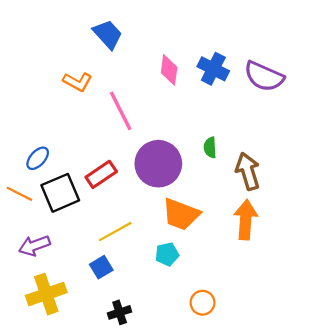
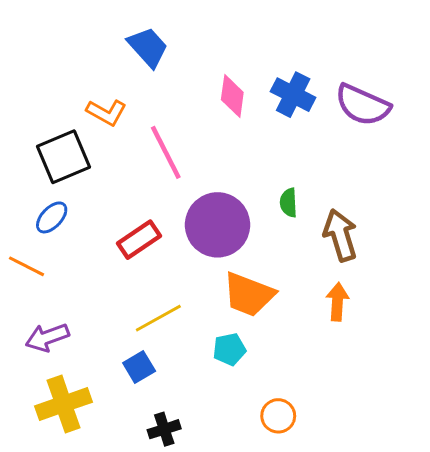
black square: (60, 193) -> (64, 157), moved
orange arrow: (246, 220) -> (337, 302), size x0.7

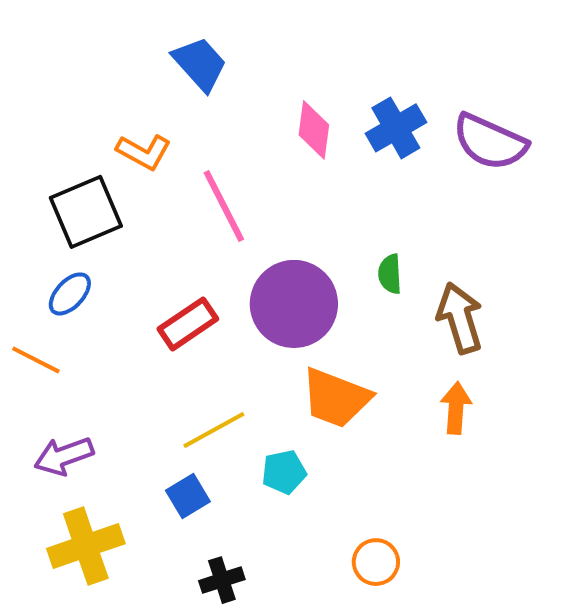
blue cross: (293, 95) -> (396, 128), turned 33
cyan pentagon: (229, 349) -> (284, 472), moved

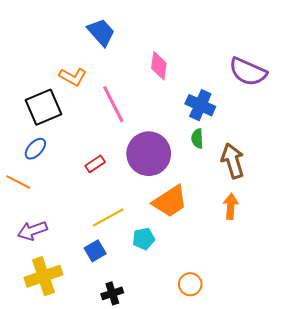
blue cross: (396, 128) -> (200, 105), moved, turned -36
red rectangle: (188, 324) -> (95, 164), size x0.7
orange trapezoid: (336, 398) -> (170, 201), turned -54

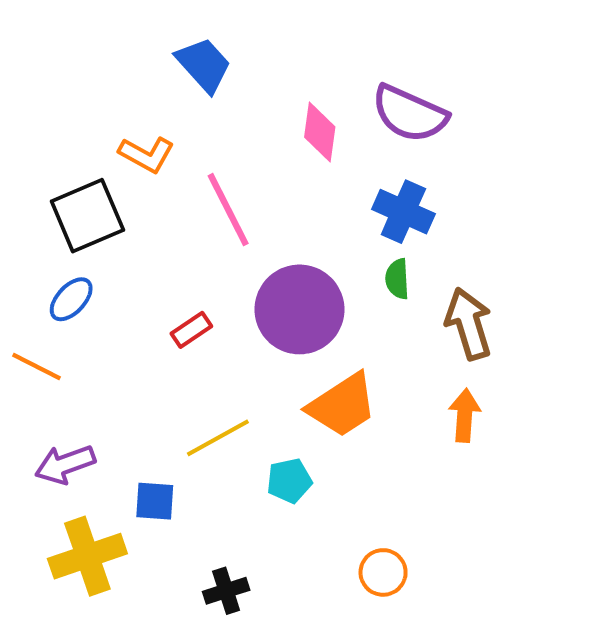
purple semicircle: (248, 72) -> (410, 114), moved
blue square: (95, 251) -> (155, 501), moved, turned 35

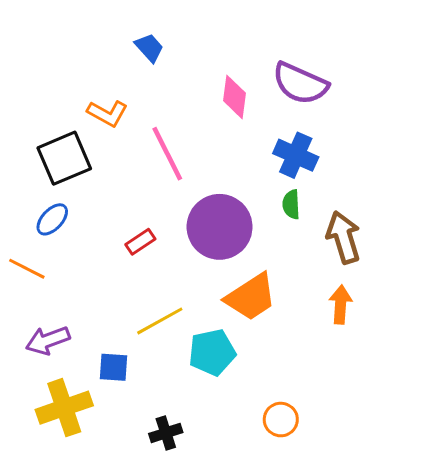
blue trapezoid: (204, 65) -> (149, 48), size x0.7
cyan pentagon: (289, 481) -> (212, 352), size x1.4

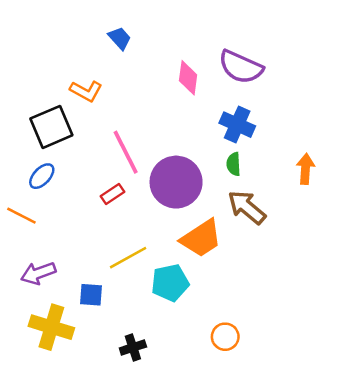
pink line: (167, 154) -> (126, 152), moved
brown arrow: (344, 237) -> (247, 207), moved, turned -33
orange arrow: (341, 305) -> (305, 169), moved
yellow cross: (64, 408) -> (51, 327), turned 36

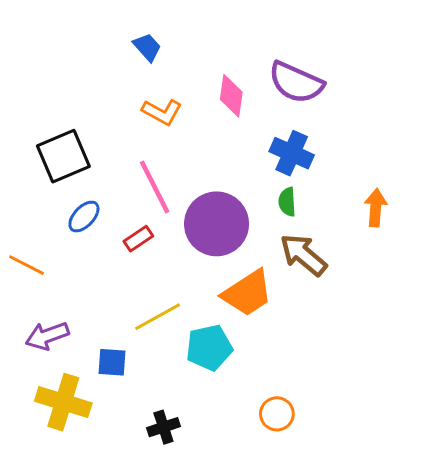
orange L-shape: (86, 91) -> (162, 112), moved
blue ellipse: (42, 176) -> (84, 217), moved

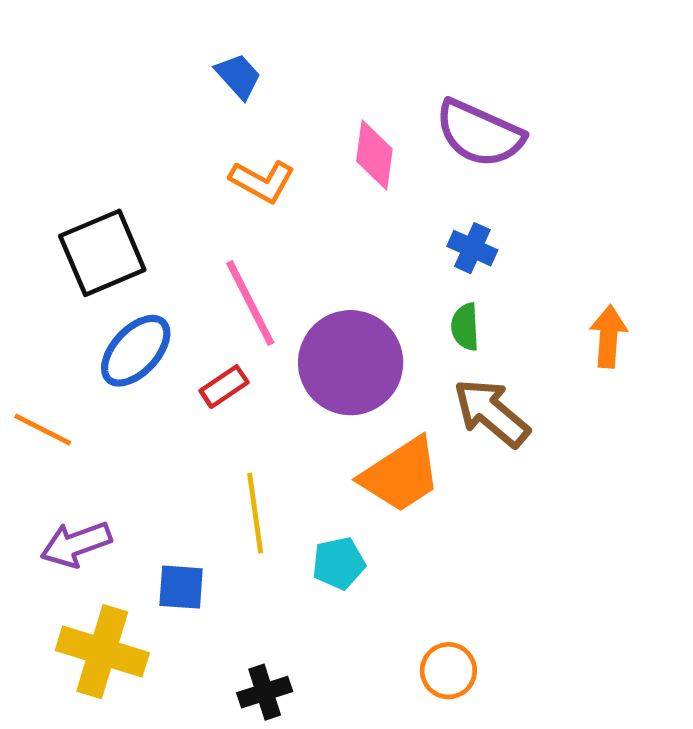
blue cross: (292, 153) -> (472, 248), size x0.7
blue ellipse: (84, 217) -> (136, 351), size x1.4
yellow line: (158, 317) -> (255, 513), turned -69
cyan pentagon: (209, 348) -> (339, 563), size x0.7

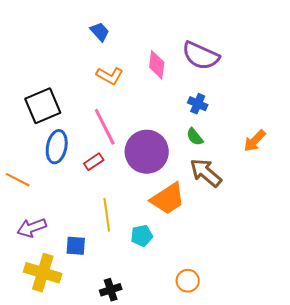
green semicircle: (465, 327) -> (195, 137), turned -36
orange arrow: (608, 336) -> (255, 141), turned -140
blue ellipse: (136, 351) -> (57, 147), turned -32

